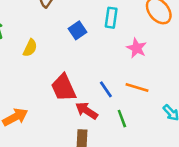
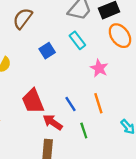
cyan rectangle: (111, 18) -> (77, 40), turned -48
orange line: (137, 87) -> (98, 103), turned 54

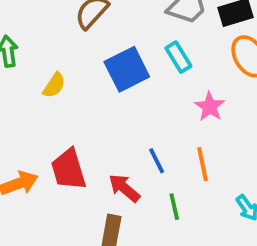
blue square: (47, 51) -> (127, 69), size x1.6
red trapezoid: (33, 101) -> (69, 169), moved

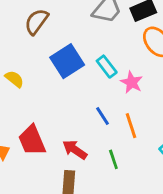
cyan rectangle: (178, 57) -> (107, 67), moved
yellow semicircle: (54, 85) -> (14, 79), turned -78
blue line: (157, 161) -> (102, 116), moved

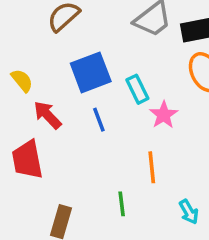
blue line: (102, 116) -> (99, 120), moved
red arrow: (75, 150) -> (47, 115), moved

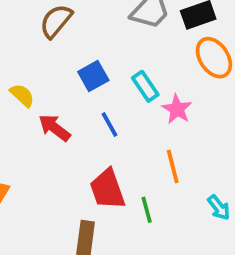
blue square: (91, 72) -> (93, 76), size x0.7
red trapezoid: (27, 160) -> (107, 189), moved

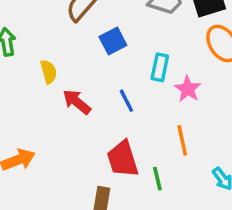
blue square: (93, 76) -> (113, 41), moved
cyan rectangle: (145, 86) -> (160, 67), turned 44
yellow semicircle: (22, 95) -> (49, 72), turned 30

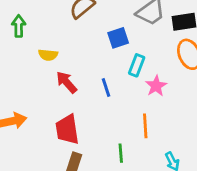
blue square: (113, 41) -> (118, 38), moved
yellow semicircle: (49, 72) -> (48, 55), turned 102
red trapezoid: (123, 159) -> (67, 129), moved

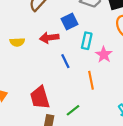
red arrow: (67, 82) -> (49, 38), moved, turned -48
orange line: (145, 126) -> (91, 80), moved
green line: (121, 153) -> (73, 110), moved, turned 64

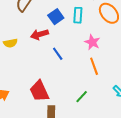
cyan rectangle: (87, 41) -> (78, 15), moved
orange line: (91, 80) -> (94, 66), moved
green line: (73, 110) -> (82, 97), moved

